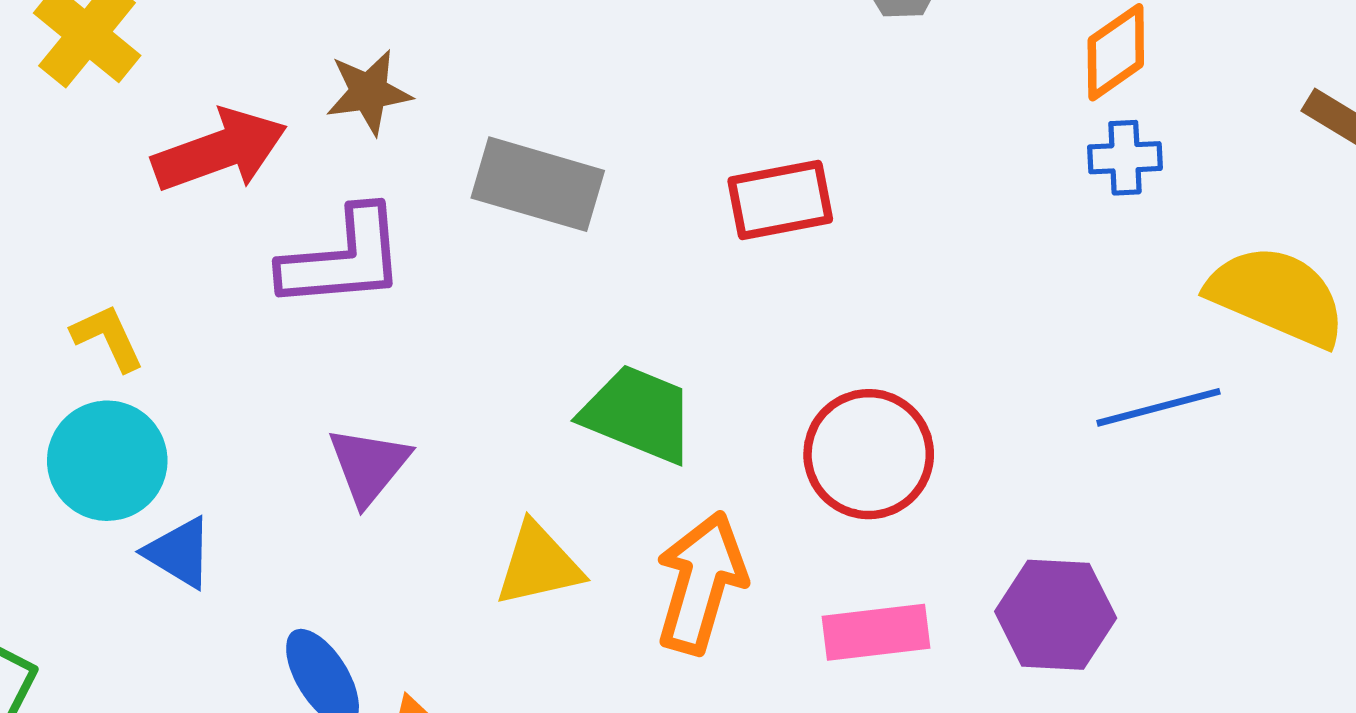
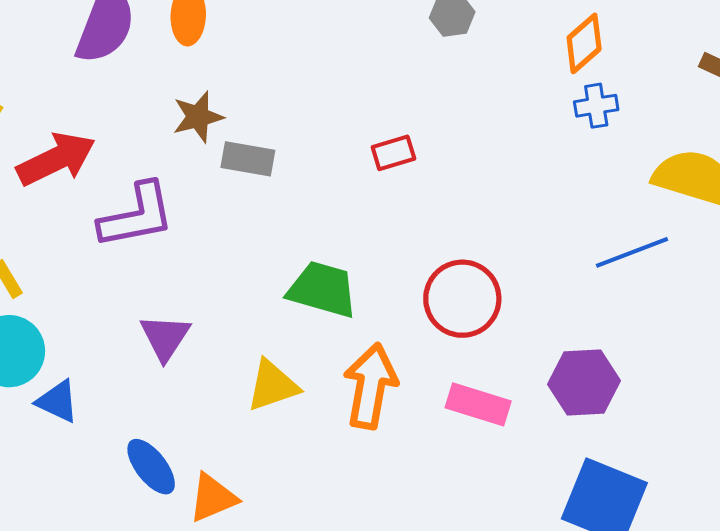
brown star: (369, 92) -> (198, 117), moved
gray rectangle: (538, 184) -> (248, 159), size x0.7
red rectangle: (780, 200) -> (393, 153), size x0.7
pink rectangle: (876, 632) -> (478, 404), turned 30

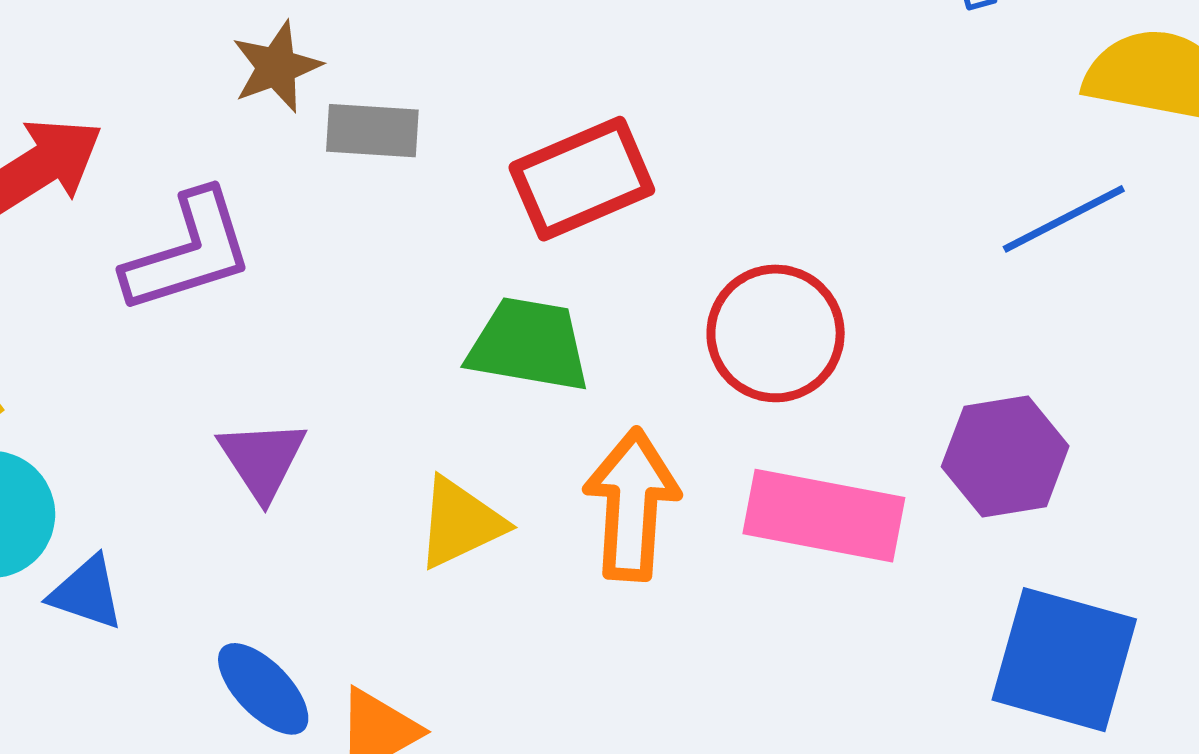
red rectangle: (393, 153) -> (582, 179), moved, size x1.8
pink rectangle: (478, 404) -> (824, 516), size x1.4

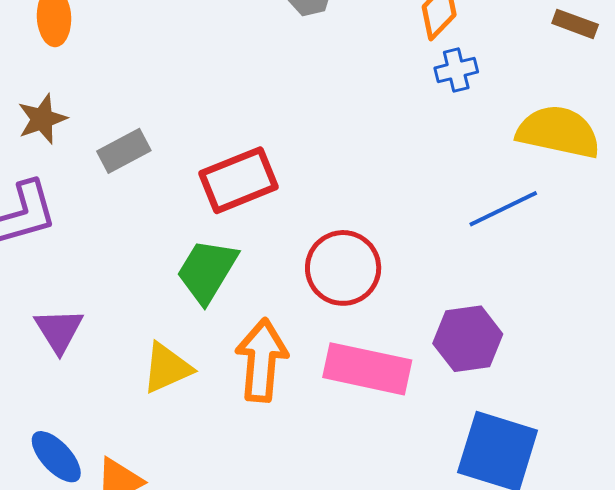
brown star: (277, 67) -> (42, 119), moved
gray rectangle: (372, 131) -> (124, 151), turned -33
green trapezoid: (529, 345) -> (207, 271), turned -70

